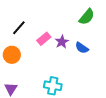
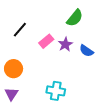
green semicircle: (87, 17) -> (75, 18), moved
orange circle: (12, 55) -> (14, 69), moved

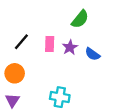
black line: (20, 30) -> (21, 42), moved
pink rectangle: (46, 41) -> (50, 44), turned -48

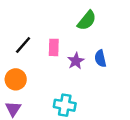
purple star: (70, 47) -> (76, 61), moved
blue semicircle: (92, 54) -> (100, 59), turned 42

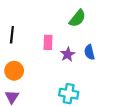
black line: (23, 45) -> (12, 35), moved, turned -35
cyan cross: (65, 105) -> (69, 94), moved

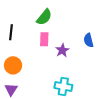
green semicircle: (77, 18) -> (44, 17), moved
blue semicircle: (89, 52) -> (89, 40), moved

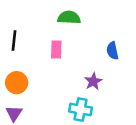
green semicircle: (44, 17) -> (69, 17), moved, turned -126
purple star: (62, 50) -> (93, 81), moved

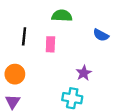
black line: (14, 40) -> (24, 36), moved
blue semicircle: (112, 51) -> (101, 35), moved, turned -49

